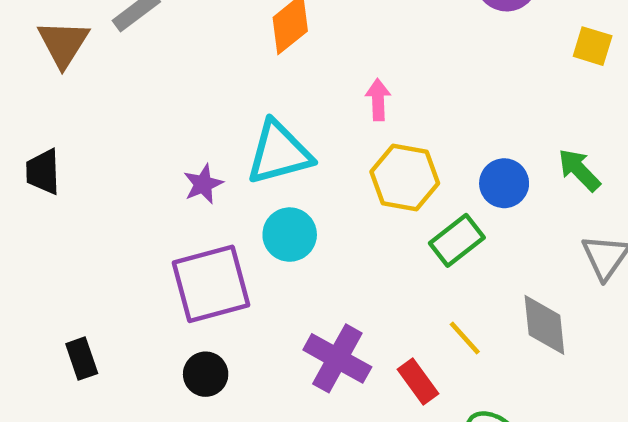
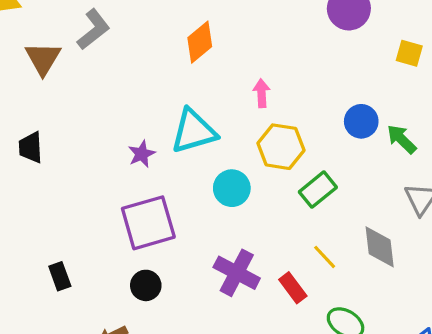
blue circle: (504, 183) -> (361, 121), moved
cyan circle: (290, 235) -> (232, 188), moved

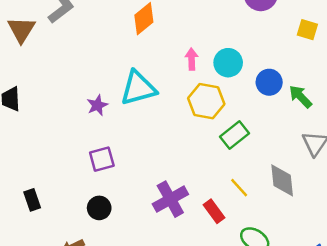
cyan circle: (232, 188) -> (228, 63), moved
purple square: (148, 223) -> (102, 159), size x0.6
purple cross: (237, 273) -> (170, 199), turned 32

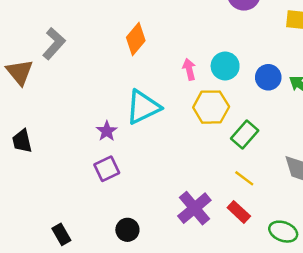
purple square: (102, 159) -> (107, 169), moved
yellow line: (239, 188) -> (244, 178), moved

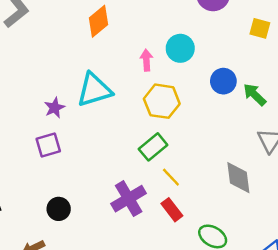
cyan circle: (225, 66) -> (180, 48), moved
green rectangle: (245, 135) -> (153, 147), moved
yellow line: (244, 178) -> (171, 177), moved

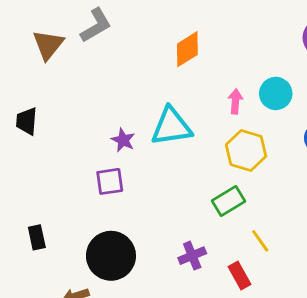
purple star: (55, 108) -> (123, 140), turned -30
yellow line: (171, 177) -> (260, 241), moved
purple cross: (129, 199) -> (192, 256), size x0.7
black circle: (59, 209) -> (111, 256), size x1.8

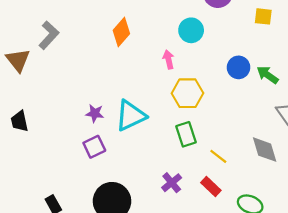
cyan circle: (276, 93) -> (191, 30), moved
cyan triangle: (171, 126) -> (131, 116), moved
green rectangle: (229, 201) -> (186, 134), turned -60

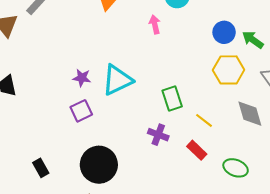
yellow hexagon: (187, 93) -> (229, 70), moved
purple cross: (172, 183) -> (158, 135), moved, turned -30

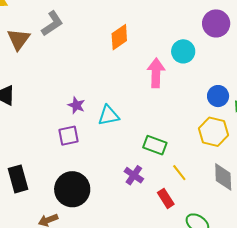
pink arrow: (155, 24) -> (156, 73), size x1.6
cyan triangle: (117, 80) -> (109, 115), size x0.7
green rectangle: (172, 99) -> (155, 145), turned -65
black rectangle: (41, 168) -> (18, 179), size x1.5

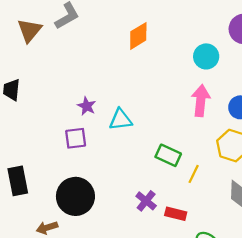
pink arrow: (156, 73) -> (201, 101), moved
yellow line: (179, 173) -> (194, 174), moved, turned 60
purple cross: (134, 175) -> (146, 201), moved
red rectangle: (166, 198) -> (176, 214), turned -48

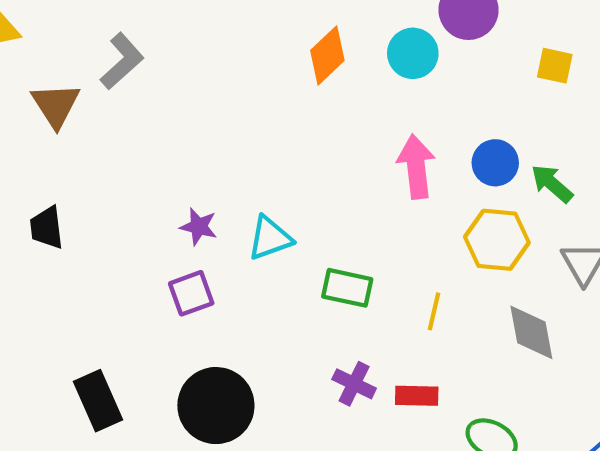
orange diamond: (138, 36) -> (327, 55), moved
cyan circle: (206, 56) -> (413, 53), moved
green rectangle: (168, 155) -> (347, 288), moved

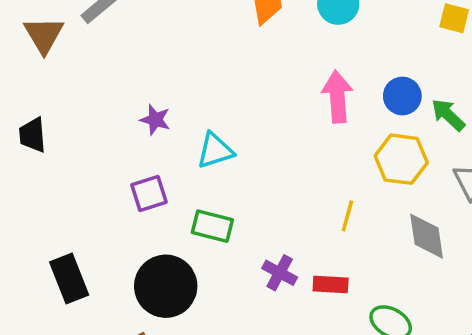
purple star: (199, 227) -> (155, 120), moved
green rectangle: (347, 288) -> (212, 226), moved

